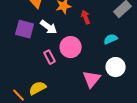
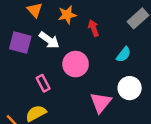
cyan semicircle: (111, 39) -> (124, 54), turned 152
pink rectangle: (50, 57) -> (43, 83), moved

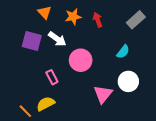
red arrow: (94, 28) -> (98, 20), moved

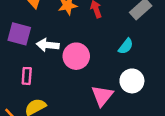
white arrow: (57, 39) -> (48, 45), moved, turned 150
pink rectangle: (52, 77) -> (27, 76), moved, turned 32

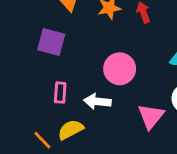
white arrow: (48, 45) -> (97, 101), moved

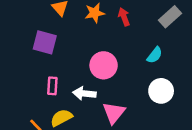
pink triangle: (151, 116) -> (114, 113), moved

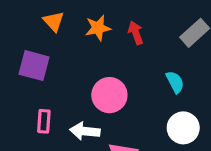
cyan semicircle: (155, 55) -> (175, 82), turned -66

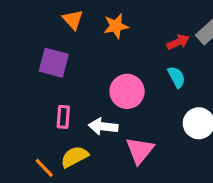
red arrow: (136, 33) -> (178, 42), moved, turned 85
cyan semicircle: (175, 82) -> (176, 77), moved

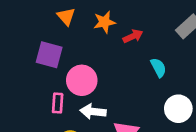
red arrow: (178, 42) -> (133, 36), moved
pink circle: (127, 91) -> (82, 80), moved

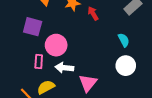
red arrow: (133, 36) -> (93, 13), turned -96
cyan semicircle: (158, 68) -> (124, 40), moved

